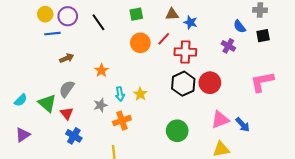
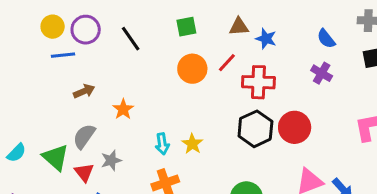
blue semicircle: (240, 26) -> (326, 39), moved
orange star: (101, 70) -> (123, 109), moved
gray star: (100, 105) -> (111, 160), moved

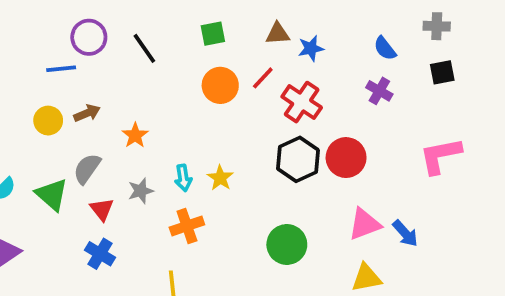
yellow circle: (53, 27) -> (48, 121), moved
blue star: (266, 39) -> (311, 48), turned -30
red cross: (258, 82) -> (302, 102), turned 32
gray star: (111, 160) -> (141, 191), moved
red triangle: (84, 172) -> (102, 209), moved

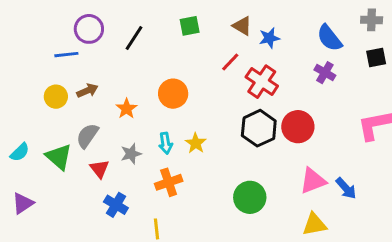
brown triangle: (278, 34) -> (242, 26), turned 35
black line: (144, 48) -> (134, 38), turned 68
blue semicircle: (385, 48) -> (329, 38), size x1.4
orange circle: (220, 85) -> (173, 94), moved
blue cross: (100, 254) -> (116, 205), moved

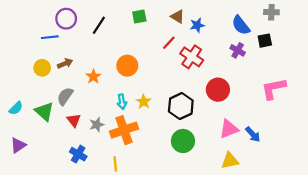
black square: (376, 58) -> (265, 41), moved
black hexagon: (259, 128) -> (181, 106), moved
gray star: (131, 154) -> (97, 125), moved
orange cross: (169, 182) -> (124, 130), size x1.4
blue cross: (116, 205) -> (78, 154), moved

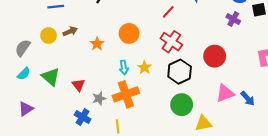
red cross: (192, 57) -> (171, 42), moved
gray semicircle: (65, 96) -> (23, 48), moved
gray star: (97, 125) -> (99, 98), moved
yellow triangle: (230, 161) -> (203, 123), moved

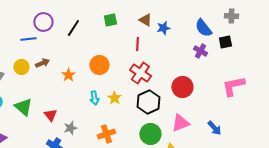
red line: (168, 12) -> (137, 44), turned -40
pink triangle: (225, 93) -> (180, 123), moved
orange cross: (126, 94) -> (106, 134), moved, size x0.7

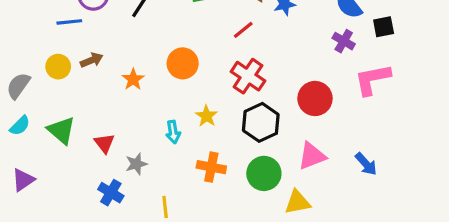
red line: (137, 44) -> (243, 30), turned 48
pink L-shape: (233, 86) -> (372, 79), moved
cyan arrow: (94, 98) -> (173, 132), moved
orange cross: (106, 134) -> (211, 167), moved, turned 30

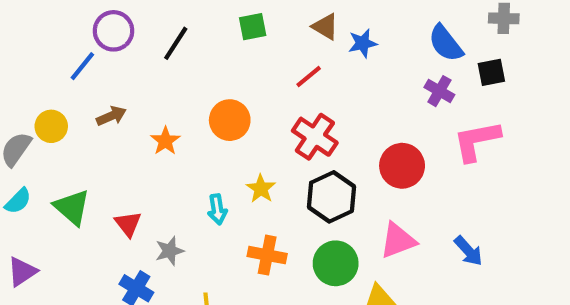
blue line: (69, 22) -> (82, 66), turned -45
yellow circle: (58, 67) -> (51, 126), moved

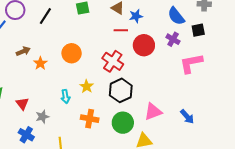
red line: (309, 77) -> (121, 30), moved, turned 40
brown arrow: (111, 116) -> (23, 51), moved
red circle: (402, 166) -> (144, 45), moved

